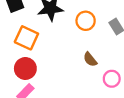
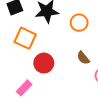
red circle: (25, 68) -> (44, 63), moved

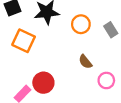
red circle: (44, 63) -> (43, 83), moved

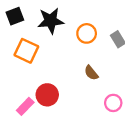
pink circle: (106, 80) -> (113, 103), moved

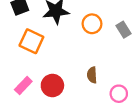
brown semicircle: (91, 73) -> (92, 75), moved, turned 35
pink rectangle: (25, 106) -> (23, 86), moved

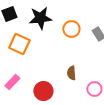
red circle: (52, 86) -> (43, 91), moved

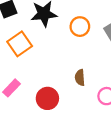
orange square: (19, 44) -> (20, 44), turned 30

